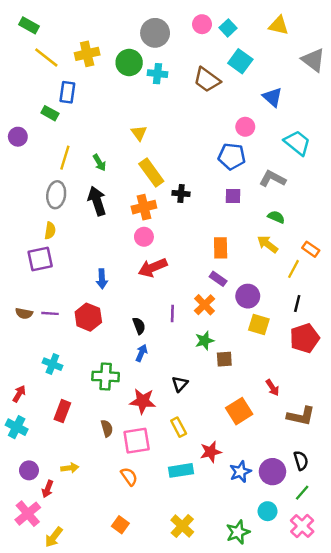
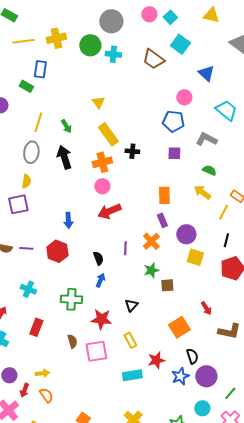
yellow line: (46, 58) -> (23, 41), turned -45
purple rectangle: (218, 279) -> (162, 220), turned 32
black semicircle: (301, 460) -> (192, 356), moved
orange semicircle: (129, 477) -> (46, 395), moved

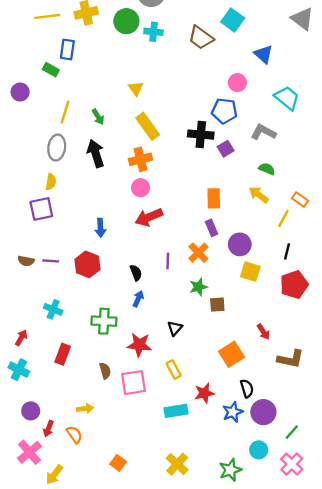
black cross: (132, 151) -> (201, 135), moved, size x1.5
purple square: (174, 153) -> (226, 149), turned -32
yellow arrow: (42, 373) -> (85, 409), moved

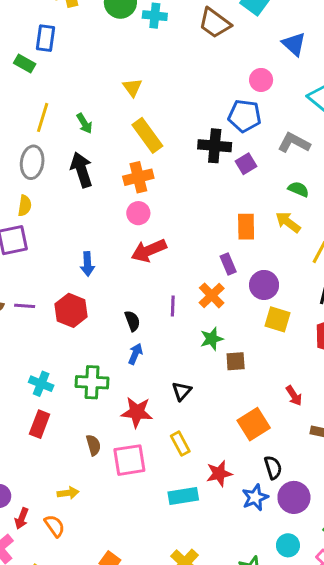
orange rectangle: (214, 198) -> (246, 227), moved
cyan cross: (53, 309) -> (41, 384), moved

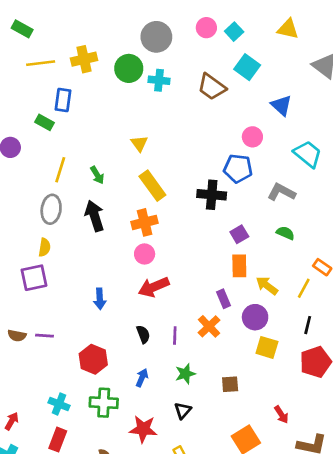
purple square: (246, 164) -> (239, 234), moved
yellow arrow: (288, 222) -> (267, 286), moved
red hexagon: (71, 310) -> (93, 359), moved
black semicircle: (132, 321) -> (143, 334), moved
green star: (212, 339) -> (185, 374), moved

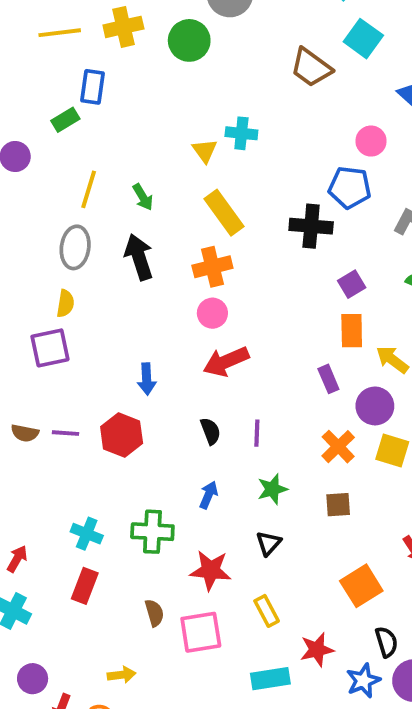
cyan cross: (159, 80) -> (241, 133), moved
green rectangle: (45, 122) -> (65, 120), turned -60
orange cross: (209, 326) -> (338, 447), moved
red hexagon: (93, 359) -> (122, 435), moved

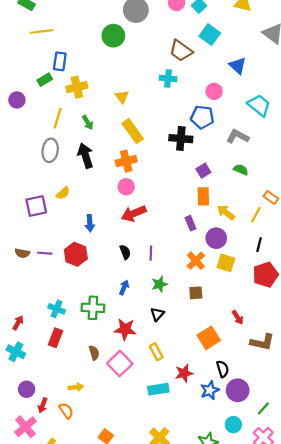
yellow cross: (123, 27) -> (77, 87), moved
cyan cross: (241, 133) -> (168, 79), moved
yellow semicircle: (65, 303) -> (63, 193), moved, turned 40
pink square: (201, 632) -> (120, 364), turned -35

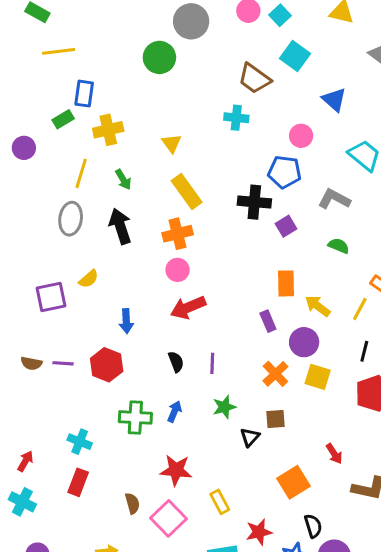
purple square: (203, 171) -> (286, 226), moved
green cross: (93, 308) -> (135, 417), moved
black triangle: (157, 314) -> (250, 437), moved

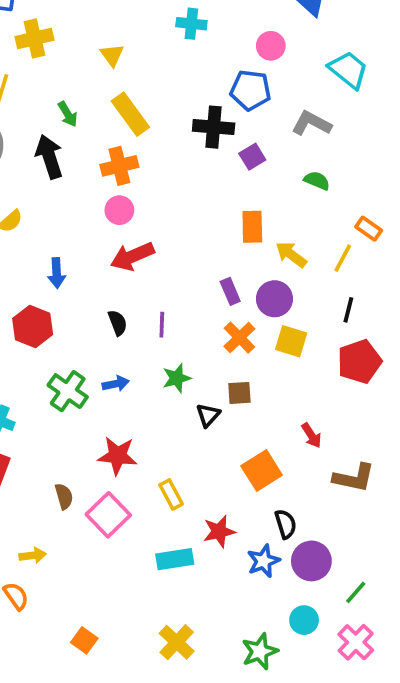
green arrow: (123, 179) -> (68, 114), moved
purple rectangle: (268, 321) -> (230, 291), moved
blue arrow: (175, 411) -> (116, 384), turned 55
green cross: (135, 417) -> (68, 391), turned 32

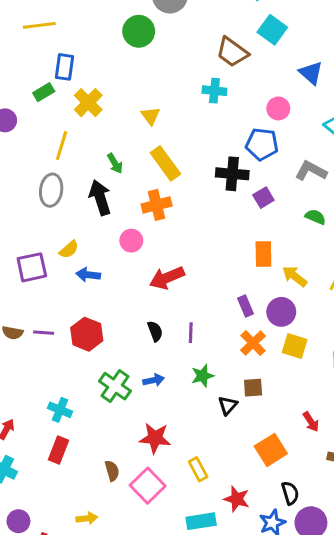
yellow cross: (34, 38) -> (88, 103), turned -32
pink circle: (119, 210) -> (131, 241), moved
blue arrow: (57, 273) -> (88, 275), moved, turned 100
red star: (219, 531) -> (237, 499), turned 30

